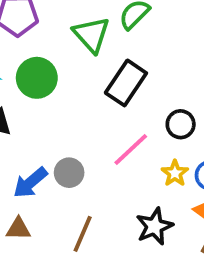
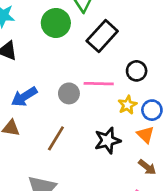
green circle: (37, 78) -> (56, 23), moved
pink line: (131, 149) -> (99, 84), turned 36
gray circle: (69, 173) -> (69, 93), moved

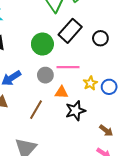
green circle: (56, 23) -> (42, 44), moved
black circle: (137, 71) -> (100, 38), moved
orange triangle: (145, 135) -> (61, 92), moved, turned -40

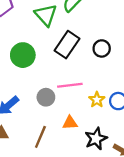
green circle: (42, 44) -> (23, 55), moved
orange triangle: (61, 92) -> (70, 123), moved
black star: (75, 111) -> (96, 139), moved

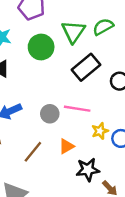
green circle: (23, 55) -> (41, 47), moved
orange triangle: (70, 123) -> (66, 146), turned -42

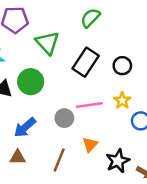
green triangle: (73, 32) -> (47, 43), moved
green circle: (41, 47) -> (31, 82), moved
yellow star: (100, 131) -> (122, 101), moved

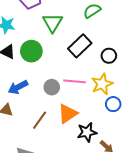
yellow star: (122, 101) -> (102, 84), size x1.5
orange triangle: (90, 145) -> (68, 114), size x1.5

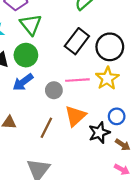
green triangle: (52, 23) -> (31, 25), moved
black circle: (109, 56) -> (110, 47), size x1.6
blue arrow: (18, 87) -> (23, 82), moved
blue circle: (113, 104) -> (117, 116), moved

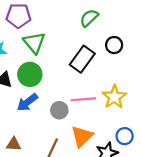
black circle: (110, 47) -> (114, 45), moved, size x0.6

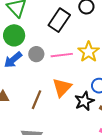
gray circle: (59, 110) -> (36, 54), moved

